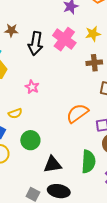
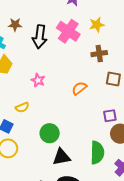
orange semicircle: (77, 113) -> (79, 88), moved, size x0.7
green circle: (30, 140) -> (50, 133), moved

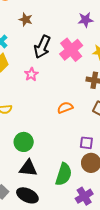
brown star: (15, 25) -> (26, 19), moved
pink star: (38, 80) -> (31, 74), moved

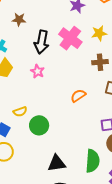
green circle: (24, 142) -> (39, 125), moved

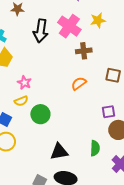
brown cross: (100, 62) -> (84, 51), moved
pink star: (37, 71) -> (24, 83), moved
green semicircle: (93, 161) -> (95, 148), size x0.7

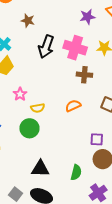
pink cross: (69, 26) -> (75, 48), turned -30
yellow semicircle: (21, 101) -> (38, 108), moved

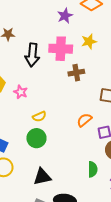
pink star: (20, 94) -> (21, 92), moved
orange semicircle: (73, 106) -> (84, 120), moved
black triangle: (40, 169) -> (42, 177), moved

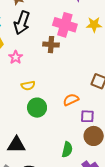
black arrow: (32, 55) -> (22, 23), moved
brown cross: (76, 73) -> (51, 45), moved
green circle: (36, 138) -> (37, 108), moved

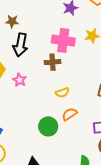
yellow semicircle: (28, 86) -> (62, 93), moved
orange semicircle: (71, 100) -> (70, 114), moved

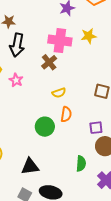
brown cross: (52, 62) -> (49, 62), turned -35
orange semicircle: (70, 114) -> (66, 114), turned 133

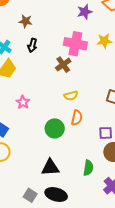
black arrow: (17, 45) -> (32, 45), size x0.6
pink star: (16, 80) -> (23, 102), moved
black triangle: (30, 167) -> (50, 167), moved

